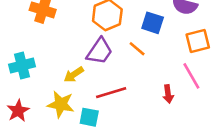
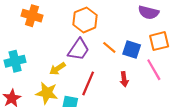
blue square: (153, 23) -> (132, 50), moved
red line: (111, 93) -> (88, 83), turned -50
red arrow: (168, 94) -> (124, 79), moved

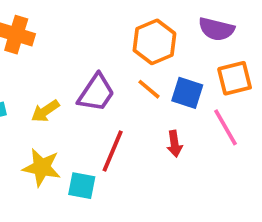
orange hexagon: (85, 20) -> (154, 42), moved
yellow arrow: (57, 69) -> (45, 111), moved

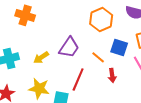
orange line: (149, 89) -> (98, 57), moved

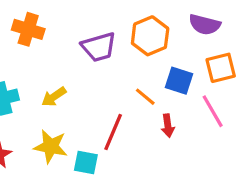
purple trapezoid: (69, 47) -> (99, 47), moved, turned 40

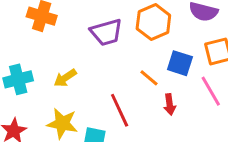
red line: (113, 132) -> (120, 110), turned -48

